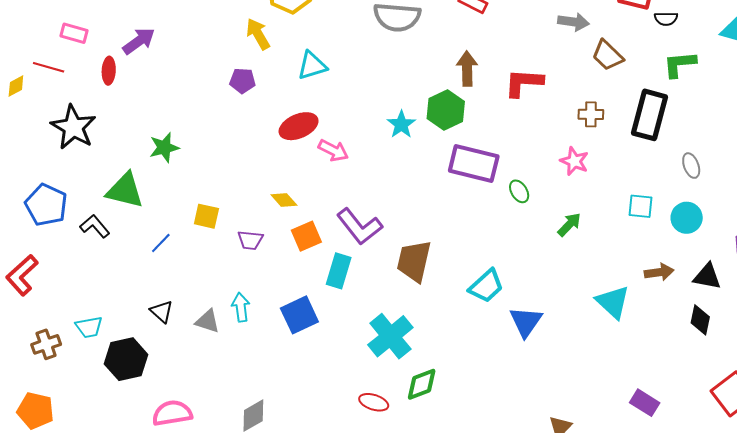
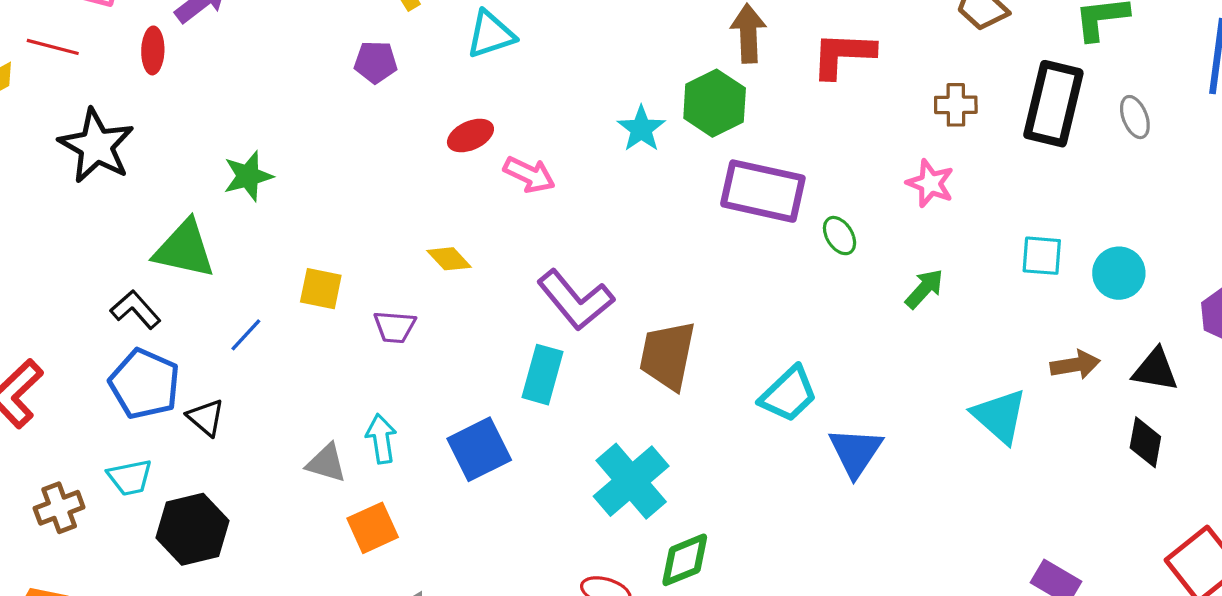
red ellipse: (299, 126) -> (470, 136), size x0.7
gray ellipse: (691, 166) -> (1135, 117), moved
blue pentagon: (46, 205) -> (145, 384), moved
orange square: (306, 236) -> (373, 528), moved
black triangle: (162, 312) -> (206, 417), moved

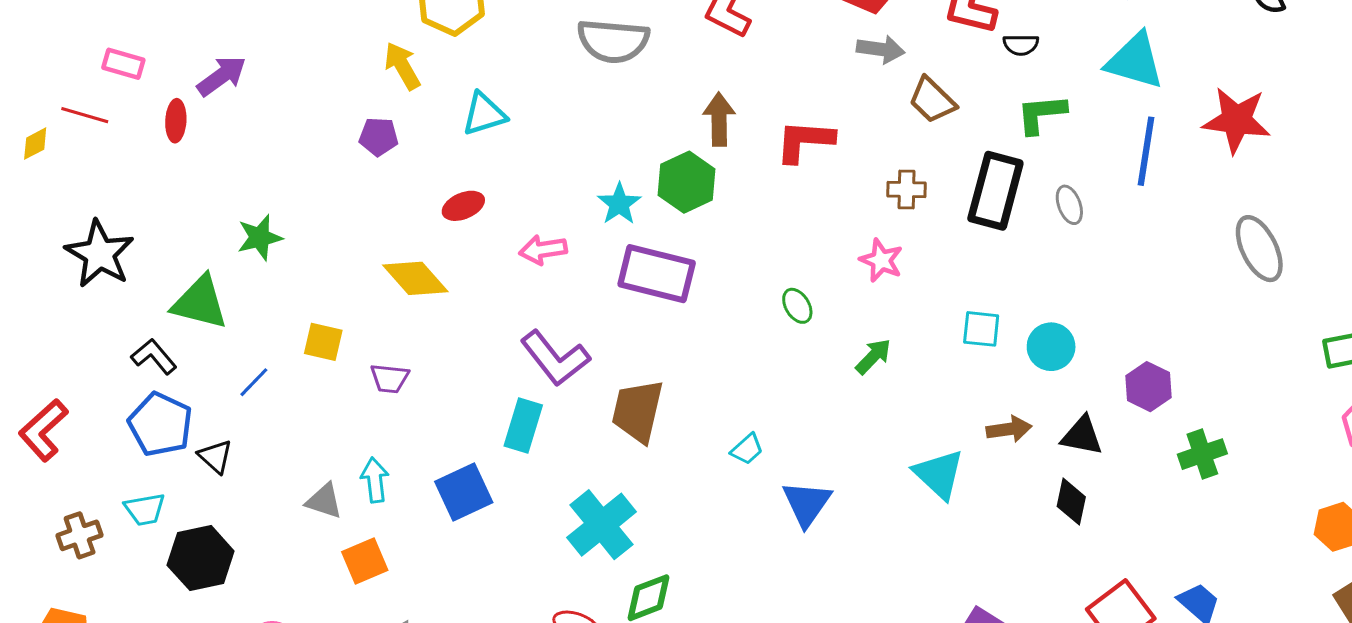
black star: (96, 146) -> (100, 254), moved
pink arrow: (529, 175) -> (543, 250), moved, turned 144
purple rectangle: (763, 191) -> (657, 274), moved
yellow diamond: (449, 259) -> (415, 278), moved, size x1.6
cyan trapezoid: (789, 394) -> (747, 449), size x0.6

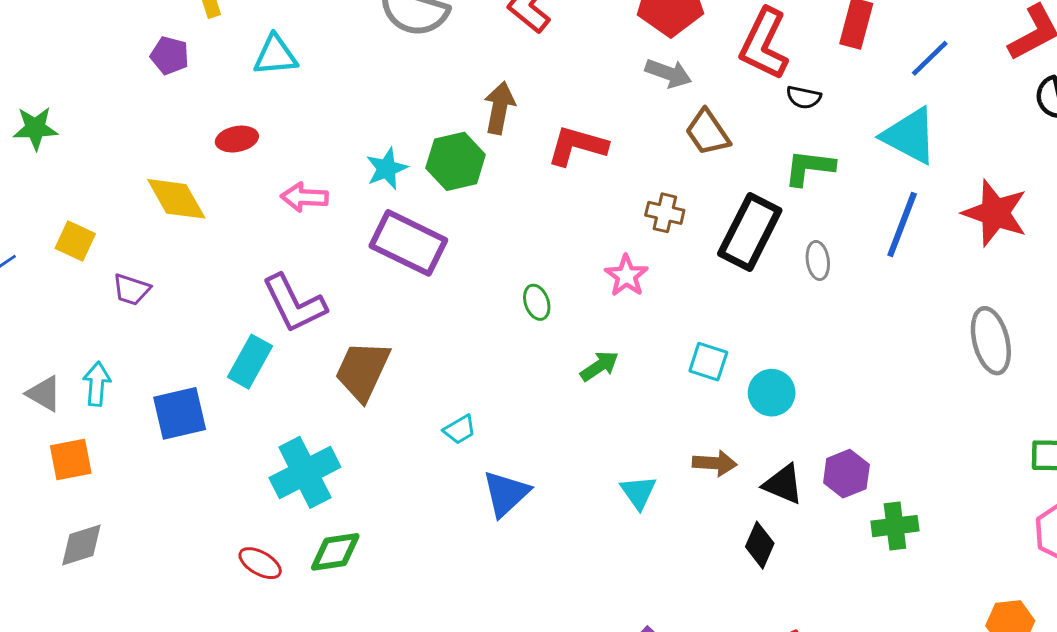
purple hexagon: (1148, 387) -> (846, 474), moved
cyan triangle: (939, 474) -> (638, 492), size x0.7

